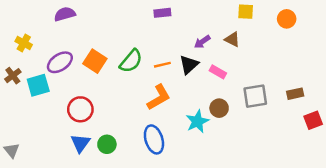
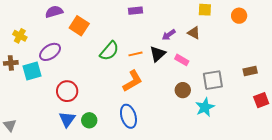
orange square: (95, 61) -> (79, 26), moved
brown cross: (13, 76) -> (11, 63), turned 32
brown rectangle: (295, 94) -> (250, 71), moved
cyan star: (197, 121) -> (205, 107), moved

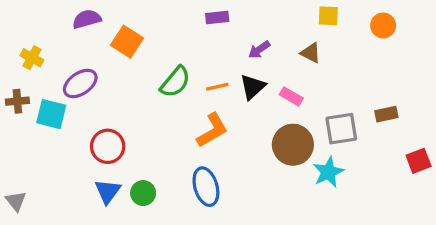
purple arrow: (169, 35) -> (259, 50), moved
cyan square: (32, 71) -> (51, 114), turned 30
brown rectangle: (250, 71) -> (386, 114), moved
brown circle: (183, 90) -> (293, 145), size x1.6

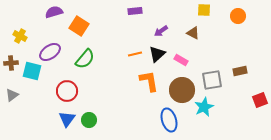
green semicircle: (175, 82) -> (85, 59), moved
orange L-shape: (212, 130) -> (149, 81), moved, turned -70
blue ellipse: (206, 187) -> (169, 120), moved
gray triangle: (16, 201) -> (12, 95), moved, turned 32

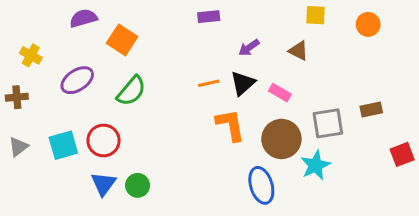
cyan square: (32, 71) -> (63, 145), moved, turned -30

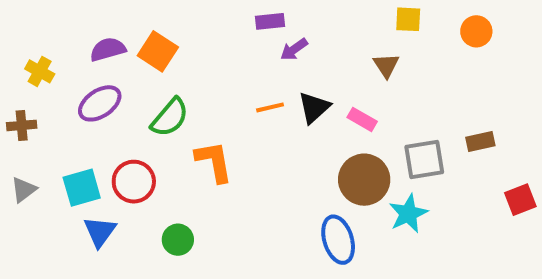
purple semicircle: (83, 18) -> (108, 49), moved
purple arrow: (249, 48) -> (294, 49), moved
brown triangle: (298, 51) -> (386, 65), turned 30
orange L-shape: (230, 125) -> (214, 162), moved
blue triangle: (103, 184) -> (100, 232), moved

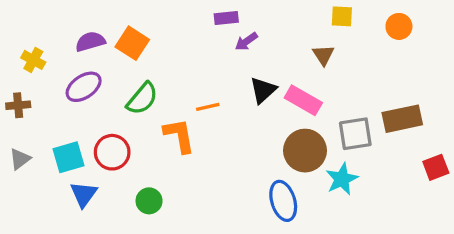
orange line: (270, 107) -> (208, 107), moved
pink rectangle: (362, 119) -> (303, 100), size x1.5
brown rectangle: (480, 142) -> (402, 119), size x1.6

